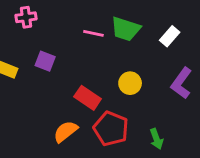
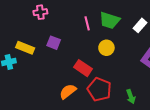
pink line: (93, 33) -> (87, 23), turned 64
yellow circle: (130, 83) -> (106, 48), moved

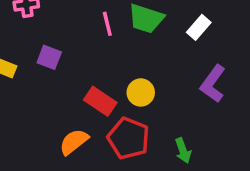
yellow circle: (106, 48) -> (141, 92), moved

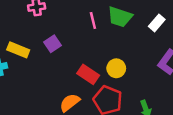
purple square: (49, 57) -> (53, 44), turned 35

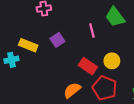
green trapezoid: (120, 17) -> (115, 17), turned 35
pink line: (93, 20) -> (92, 31), moved

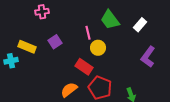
yellow circle: (112, 61) -> (98, 48), moved

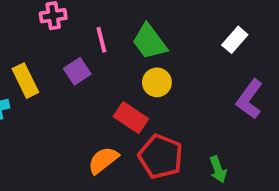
green trapezoid: (110, 20) -> (150, 42), moved
pink line: (88, 33) -> (101, 40), moved
yellow rectangle: (27, 47) -> (25, 81), turned 42

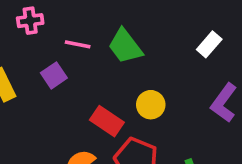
pink line: (101, 40) -> (78, 44), turned -65
yellow circle: (157, 82) -> (151, 105), moved

